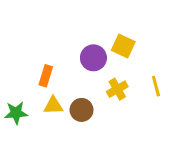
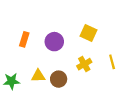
purple circle: (93, 58) -> (54, 42), moved
orange rectangle: (46, 76) -> (24, 39), moved

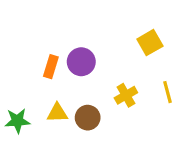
yellow square: (89, 33) -> (150, 43), moved, turned 35
orange rectangle: (24, 39) -> (51, 67), moved

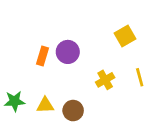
yellow triangle: (57, 113) -> (45, 105), moved
brown circle: (88, 118) -> (73, 111), moved

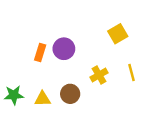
brown circle: (73, 111) -> (70, 94), moved

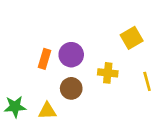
yellow cross: (99, 75) -> (108, 73), moved, turned 36
brown circle: (70, 94) -> (71, 88), moved

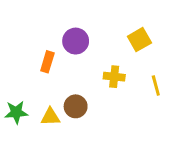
purple circle: (71, 55) -> (76, 41), moved
brown circle: (71, 88) -> (76, 106), moved

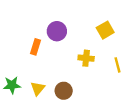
brown circle: (76, 106) -> (64, 91), moved
yellow triangle: (50, 117) -> (38, 88), turned -48

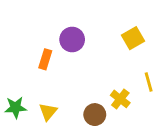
yellow cross: (86, 58) -> (120, 99), moved, turned 32
brown circle: (64, 91) -> (95, 115), moved

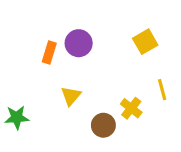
orange rectangle: (45, 59) -> (49, 52), moved
yellow triangle: (48, 112) -> (71, 96), moved

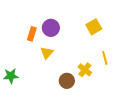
yellow triangle: (71, 96) -> (47, 53), moved

